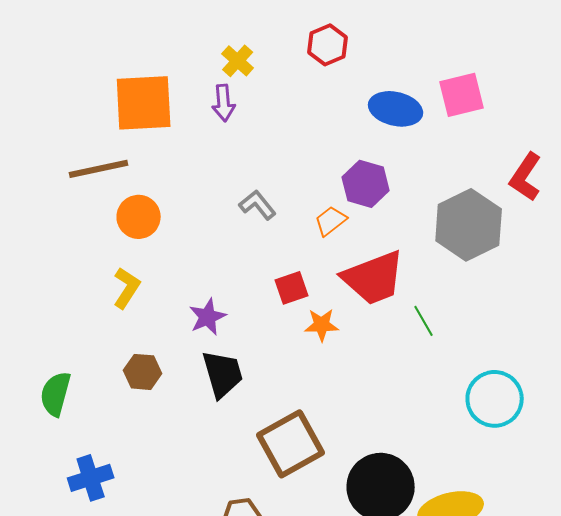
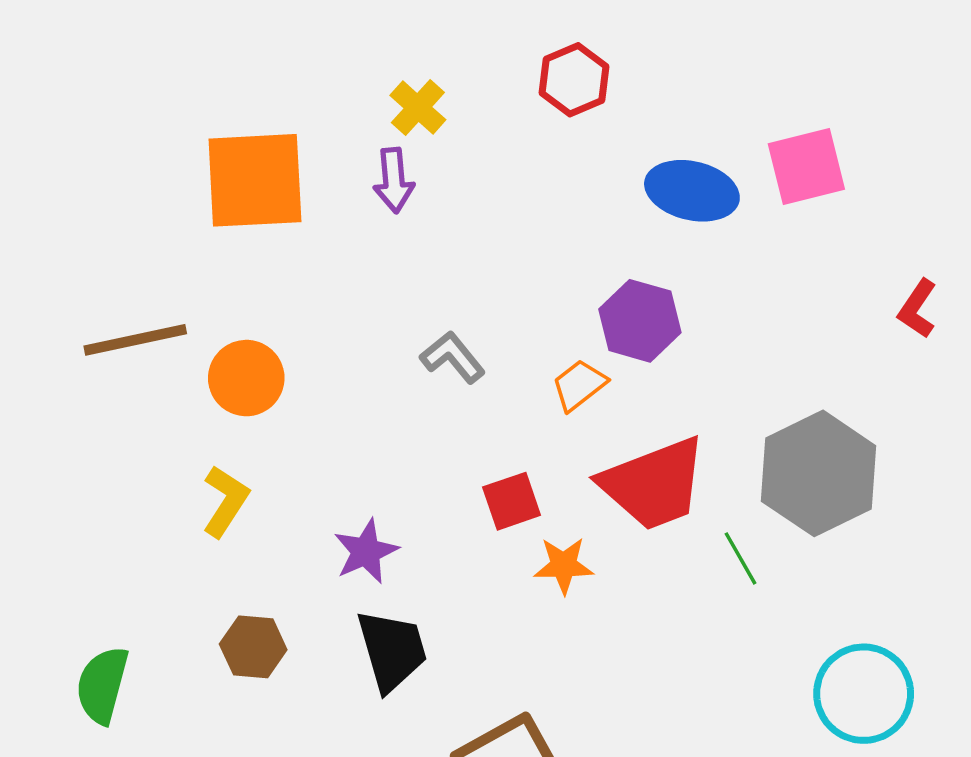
brown line: (99, 169) -> (135, 340), moved
red L-shape: (526, 177) -> (917, 309), size x0.7
gray hexagon: (469, 225) -> (819, 473), moved

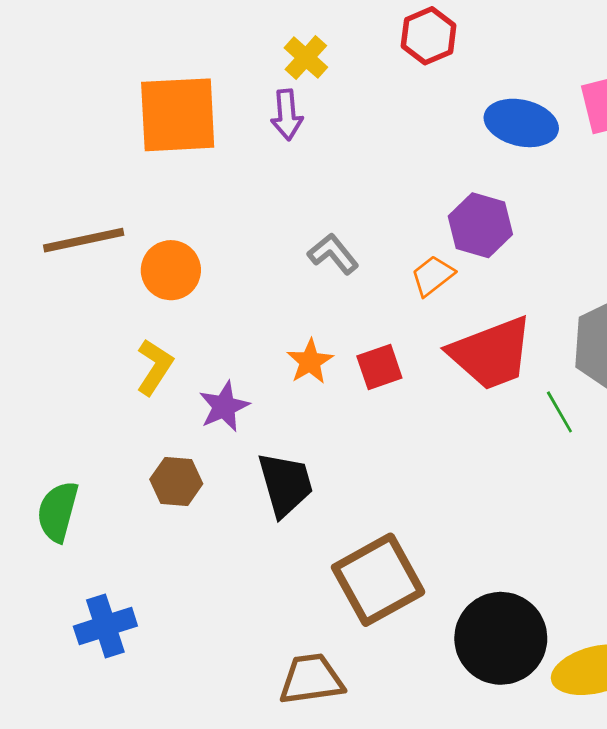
purple star: (366, 551) -> (224, 407), moved
orange star: (564, 565) -> (310, 362), moved, turned -30

